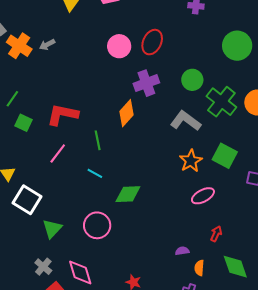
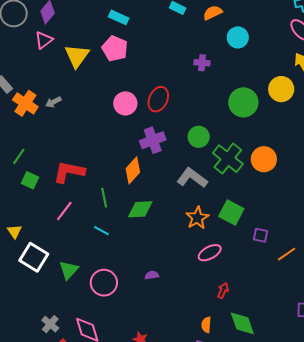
green diamond: (128, 194) -> (140, 209), moved
green triangle: (52, 229) -> (69, 270), moved
purple semicircle: (182, 251) -> (152, 275), moved

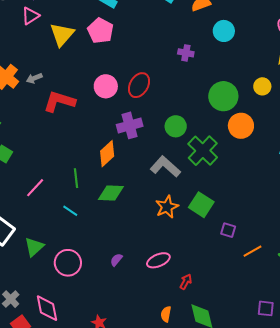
yellow circle: (281, 89) -> (262, 86), size x0.7
orange circle: (264, 159) -> (241, 126), moved
red L-shape: (69, 172) -> (59, 101), moved
pink ellipse: (210, 253) -> (158, 260), moved
purple semicircle: (152, 275) -> (116, 260), turned -48

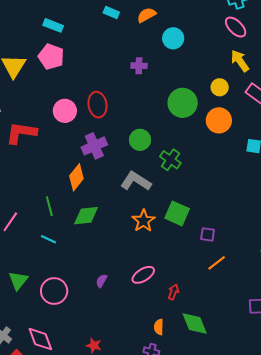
red ellipse: (139, 85) -> (98, 105), turned -30
orange circle: (241, 126) -> (219, 120), moved
green cross: (203, 151) -> (170, 160), size x0.7
orange line: (253, 251) -> (217, 263), moved

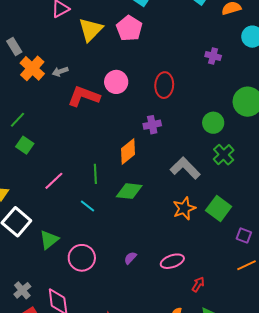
pink circle: (65, 111) -> (116, 82), moved
green circle: (140, 140) -> (213, 123), moved
purple cross: (94, 146) -> (152, 125), size x0.7

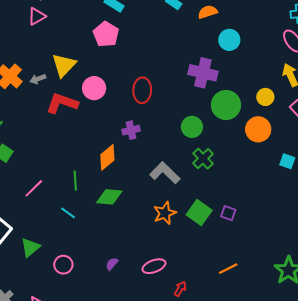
yellow triangle: (91, 30) -> (64, 65), moved
purple cross: (213, 56) -> (203, 73), moved, size x1.8
purple square: (244, 235) -> (228, 213), moved
pink circle: (82, 258) -> (63, 265), size x0.7

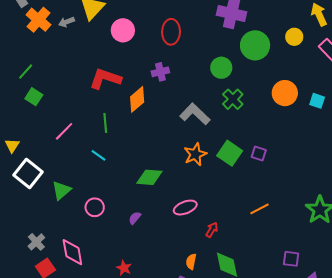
red L-shape: (62, 103) -> (105, 79), moved
orange circle: (258, 129) -> (285, 93), moved
green diamond: (109, 197) -> (149, 177), moved
purple semicircle: (112, 264) -> (135, 218), moved

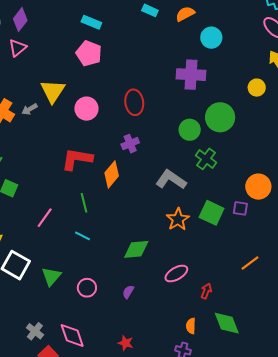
green circle: (255, 45) -> (220, 117), moved
orange circle: (285, 93) -> (258, 187), moved

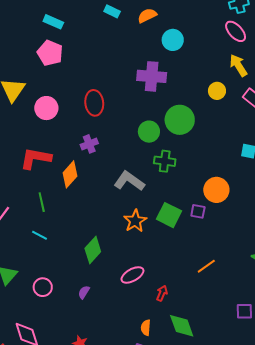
green cross: (206, 159) -> (165, 161), turned -30
green diamond: (136, 249) -> (93, 250), turned -44

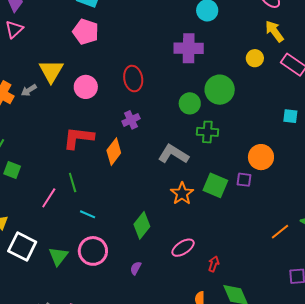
green line: (42, 202) -> (73, 183), moved
orange line: (206, 266) -> (280, 232), moved
pink circle: (43, 287) -> (93, 251), moved, size x1.5

